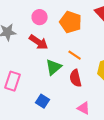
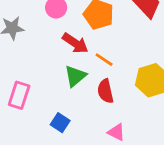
red arrow: (39, 42) -> (75, 43), moved

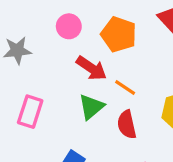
pink rectangle: (19, 95) -> (30, 112), moved

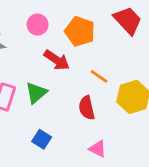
orange line: (125, 88) -> (99, 76), moved
green triangle: (91, 107) -> (36, 93), moved

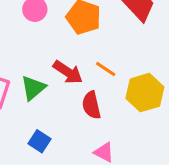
red arrow: (57, 60) -> (68, 72), moved

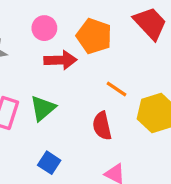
red arrow: (68, 72) -> (60, 60), moved, turned -36

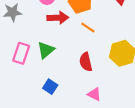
orange line: (116, 89) -> (88, 27), moved

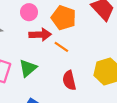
orange line: (88, 27) -> (61, 47), moved

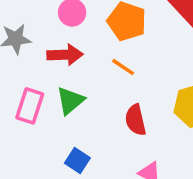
red arrow: (40, 35) -> (65, 55), moved

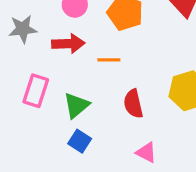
orange line: (123, 67) -> (109, 60), moved, turned -35
green triangle: (70, 101) -> (76, 105), moved

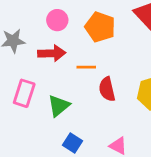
red semicircle: (133, 104) -> (107, 89), moved
blue square: (80, 141) -> (72, 143), moved

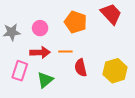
pink circle: (57, 20) -> (40, 28), moved
red arrow: (52, 53) -> (40, 52), moved

